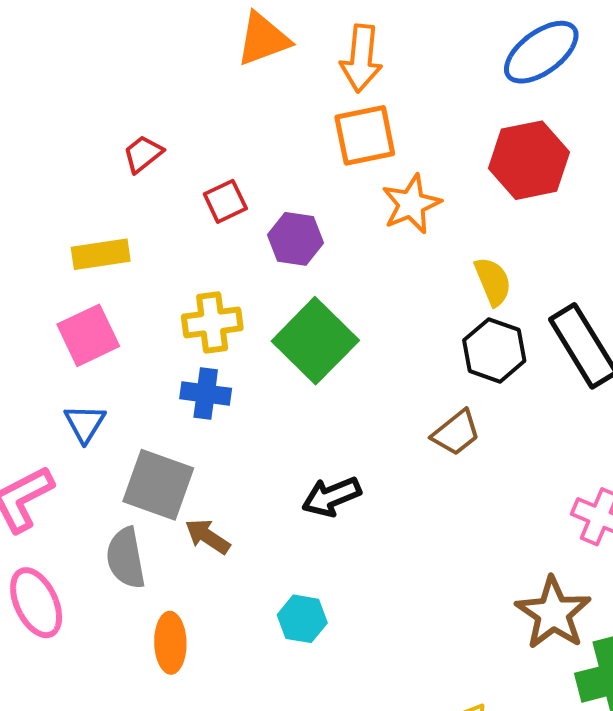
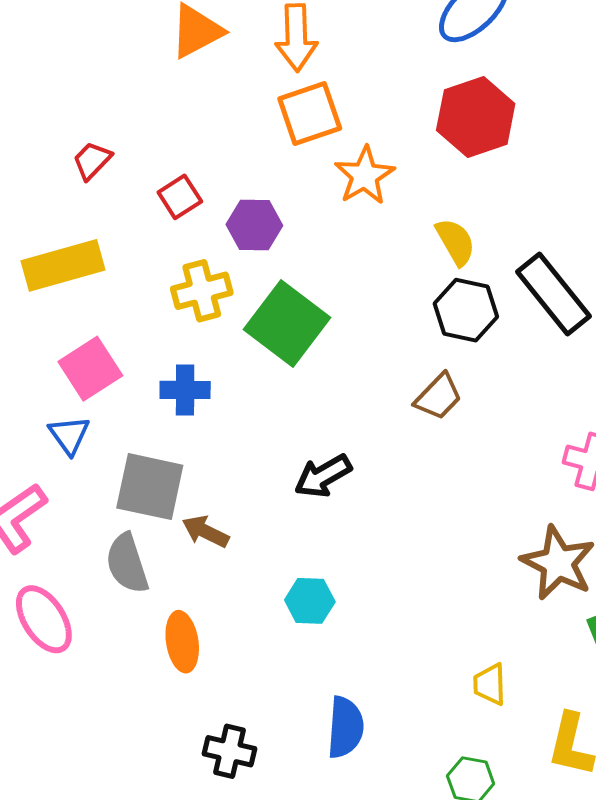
yellow rectangle: (101, 254) -> (63, 265), size x1.4
yellow cross: (212, 322) -> (202, 291), moved
pink square: (88, 335) -> (90, 369), moved

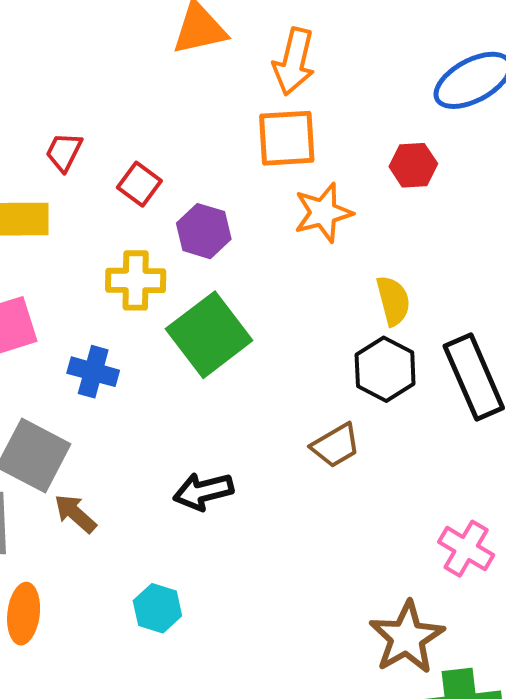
red hexagon: (476, 117) -> (413, 165), moved, size x0.6
red trapezoid: (92, 160) -> (64, 152), moved, turned -33
red square: (180, 197) -> (139, 184), turned -36

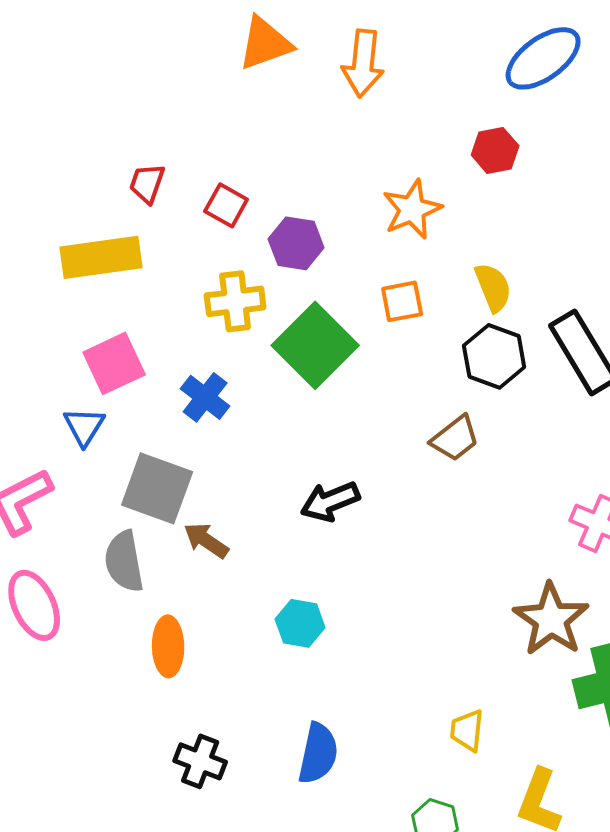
orange square: (287, 138) -> (402, 301), moved, size x0.7
blue cross: (93, 372) -> (205, 397), turned 30

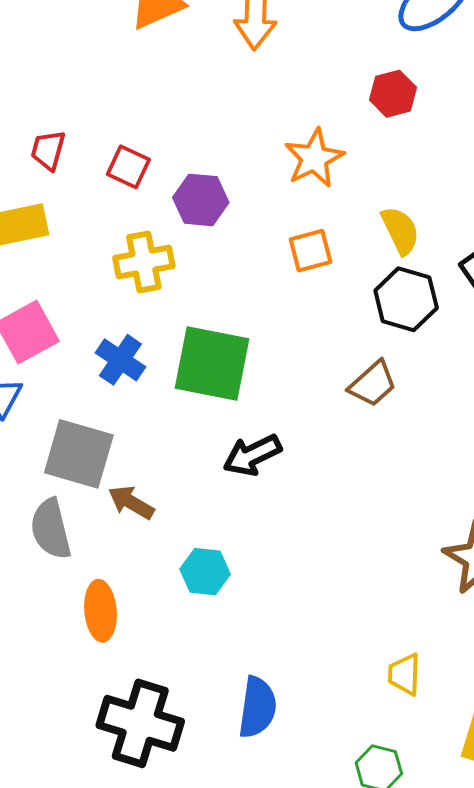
green square: (315, 345) -> (212, 364), moved, turned -30
cyan hexagon: (300, 623) -> (205, 572), moved
black cross: (200, 761) -> (140, 723), size x1.6

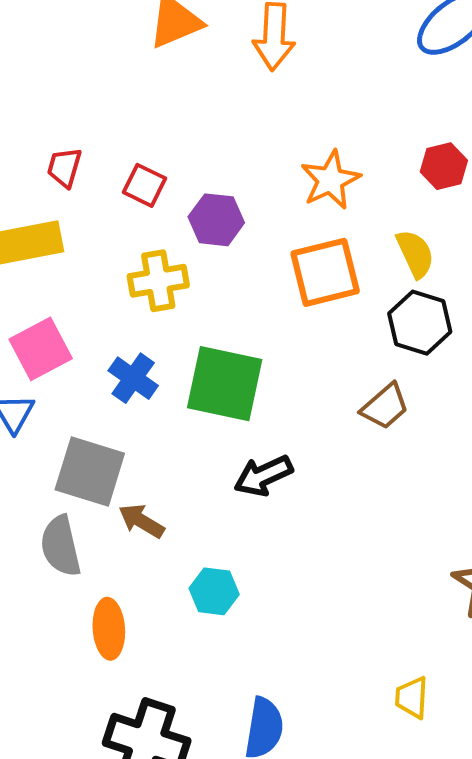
red hexagon: (393, 94) -> (444, 166), moved
orange square: (310, 251) -> (325, 272), size x1.6

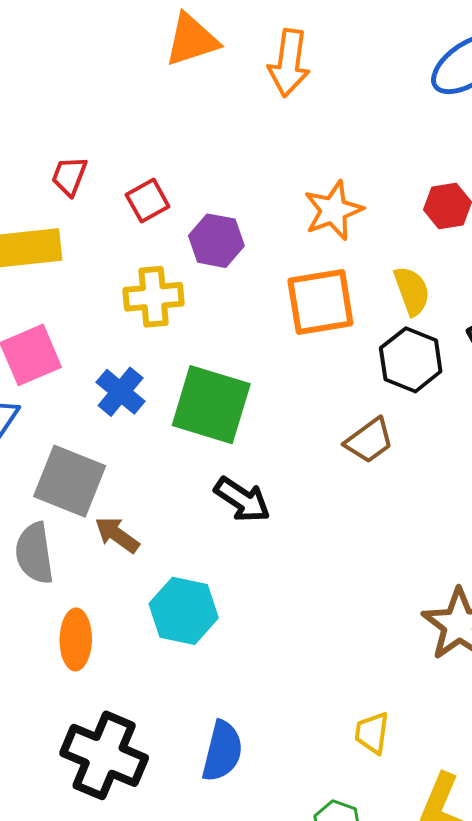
red square: (144, 185) -> (148, 201), turned 30
black arrow: (263, 476) -> (242, 500), turned -126
cyan hexagon: (214, 591) -> (184, 611), size x1.4

